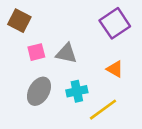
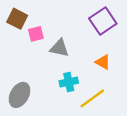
pink square: (36, 52) -> (36, 34), moved
gray ellipse: (39, 91) -> (19, 95), moved

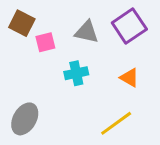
gray triangle: (59, 48) -> (87, 32), moved
cyan cross: (69, 82) -> (76, 73), moved

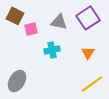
orange triangle: (129, 78) -> (88, 53), turned 32
yellow line: (116, 123) -> (92, 84), moved

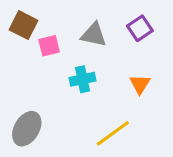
purple square: (88, 18) -> (140, 28), size x0.7
yellow line: (92, 84) -> (113, 133), moved

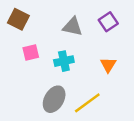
pink square: (49, 46) -> (31, 52), moved
gray ellipse: (27, 129) -> (54, 99), moved

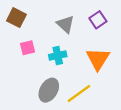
gray triangle: (73, 27) -> (66, 24), turned 30
orange triangle: (108, 65) -> (98, 59), size x1.6

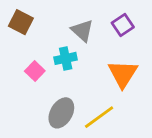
pink square: (28, 48) -> (35, 71), moved, turned -32
cyan cross: (58, 56) -> (66, 58), moved

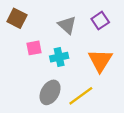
cyan cross: (66, 58) -> (59, 57), moved
pink square: (35, 71) -> (34, 48), moved, turned 35

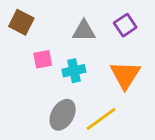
gray triangle: (67, 25) -> (84, 31), turned -42

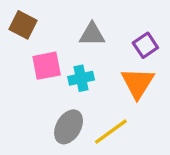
purple square: (125, 25) -> (145, 45), moved
pink square: (43, 59) -> (47, 66), size x1.4

